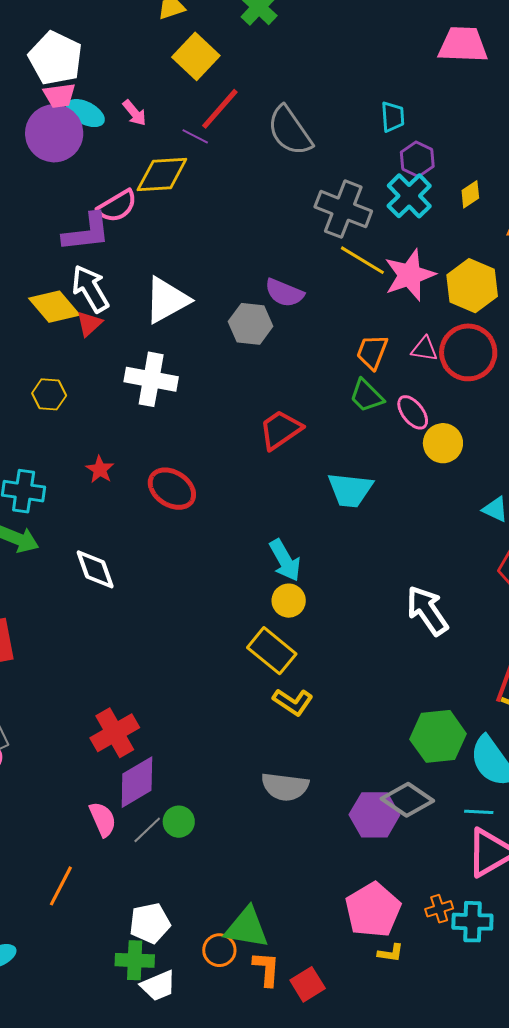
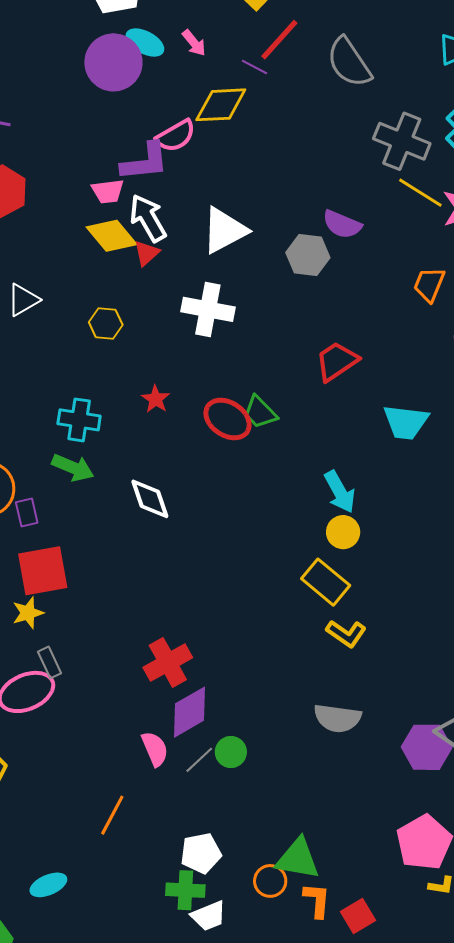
pink trapezoid: (59, 96) -> (108, 191), moved
green trapezoid: (367, 396) -> (260, 412), moved

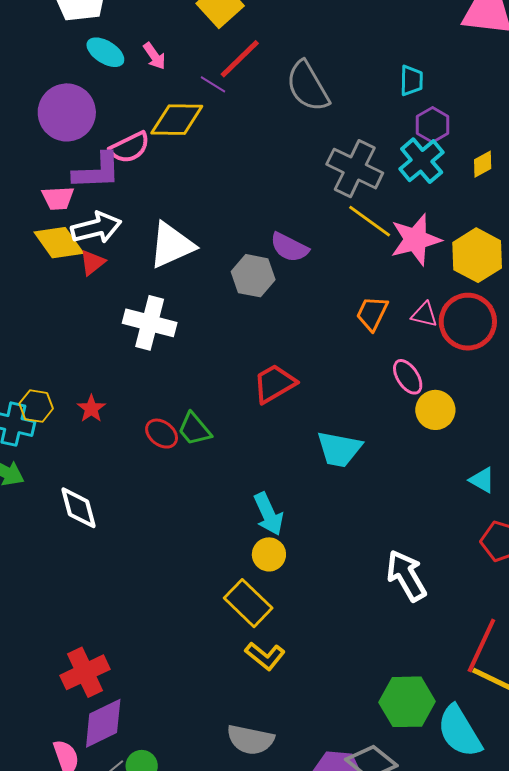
purple circle: (113, 62) -> (67, 112), moved
white arrow: (148, 218) -> (96, 228), turned 102
yellow hexagon: (106, 323) -> (36, 406), moved
red ellipse: (228, 419) -> (162, 434), size x0.7

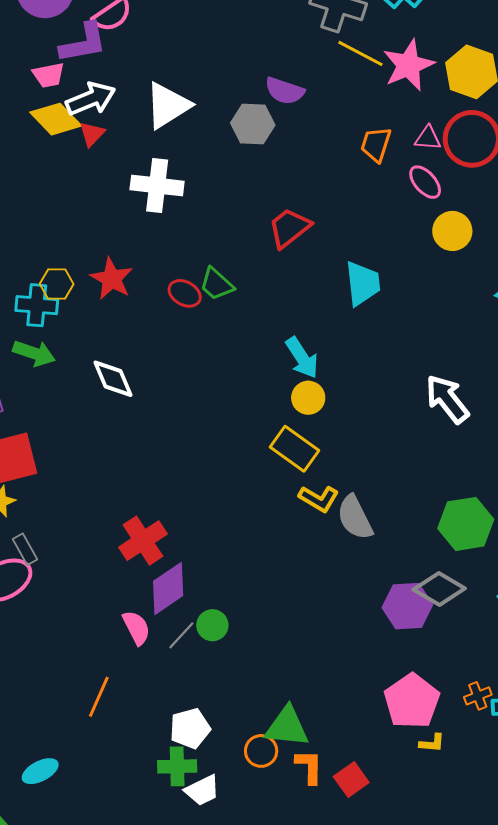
pink ellipse: (408, 377) -> (425, 182), moved
red star: (91, 409) -> (112, 279), size x1.5
cyan trapezoid: (339, 449) -> (363, 283), turned -99
gray semicircle: (250, 740) -> (355, 517), moved, turned 60

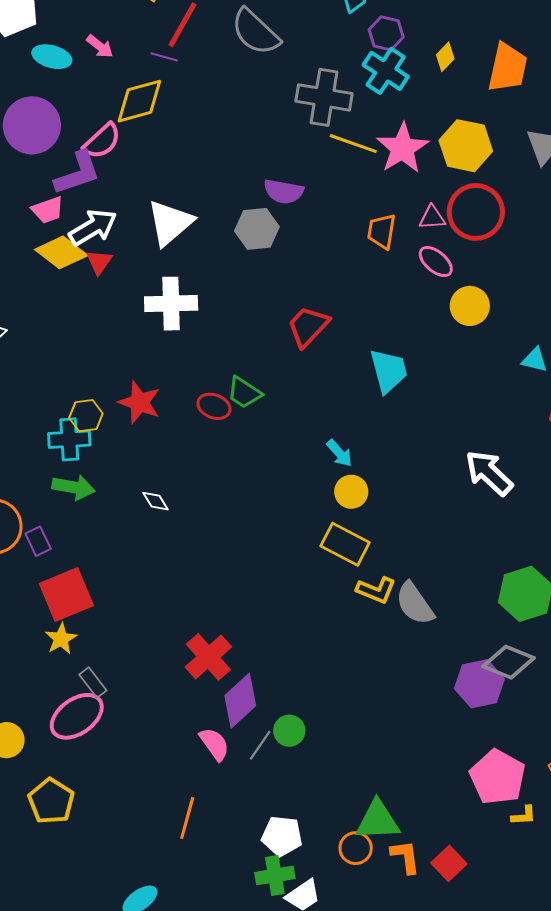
cyan arrow: (302, 358) -> (339, 453), size x0.7
white diamond: (113, 379) -> (155, 501), size x0.6
white pentagon: (190, 728) -> (282, 836), turned 30

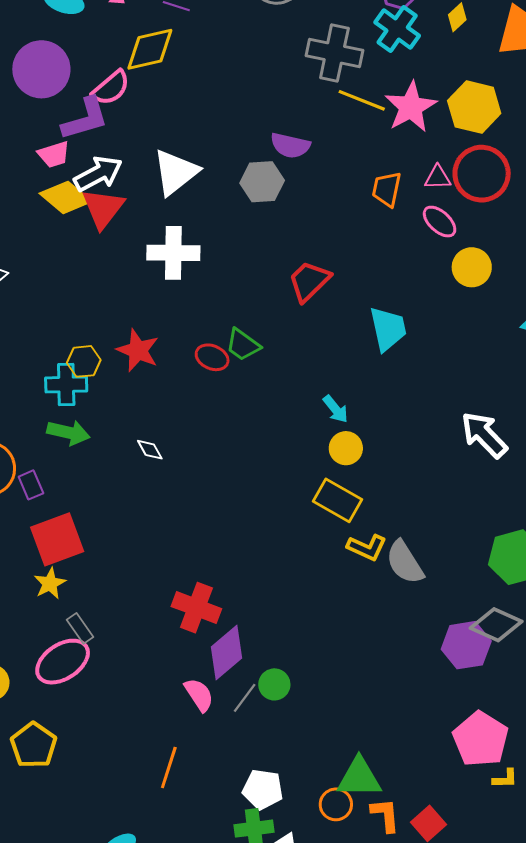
red triangle: (99, 262) -> (103, 208), size x1.6
red cross: (208, 657) -> (196, 608), turned -30

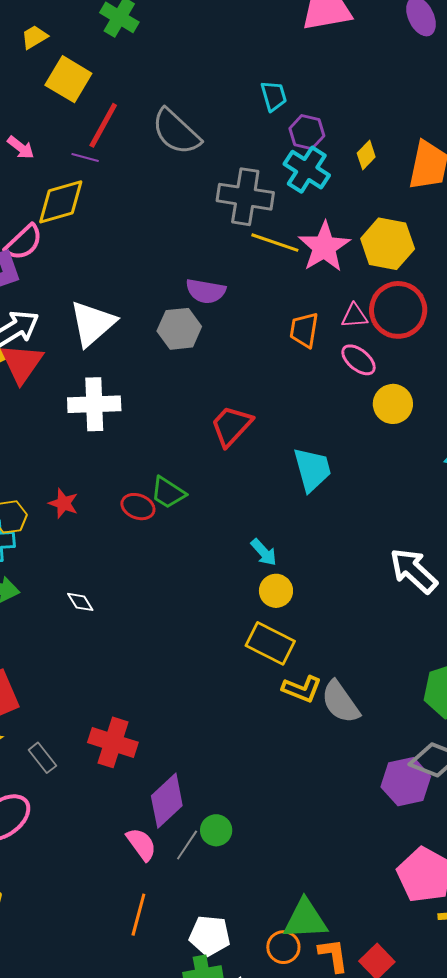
red star: (138, 350) -> (63, 503), size x0.7
red cross: (196, 608) -> (113, 742), moved
gray rectangle: (80, 628) -> (42, 758), moved
orange line: (169, 768) -> (138, 915), moved

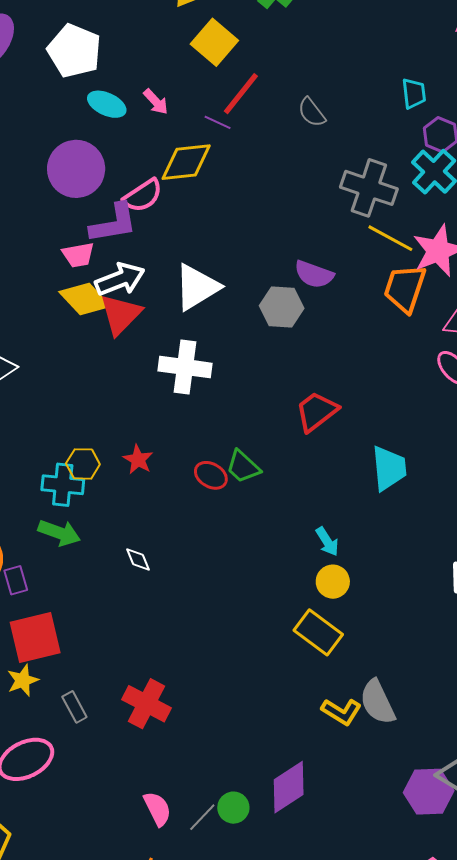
gray semicircle: (176, 132) -> (312, 112), size x0.6
orange trapezoid: (304, 330) -> (405, 288), moved, size x1.4
yellow L-shape: (302, 689) -> (341, 712), moved
purple diamond: (167, 801) -> (289, 787), moved

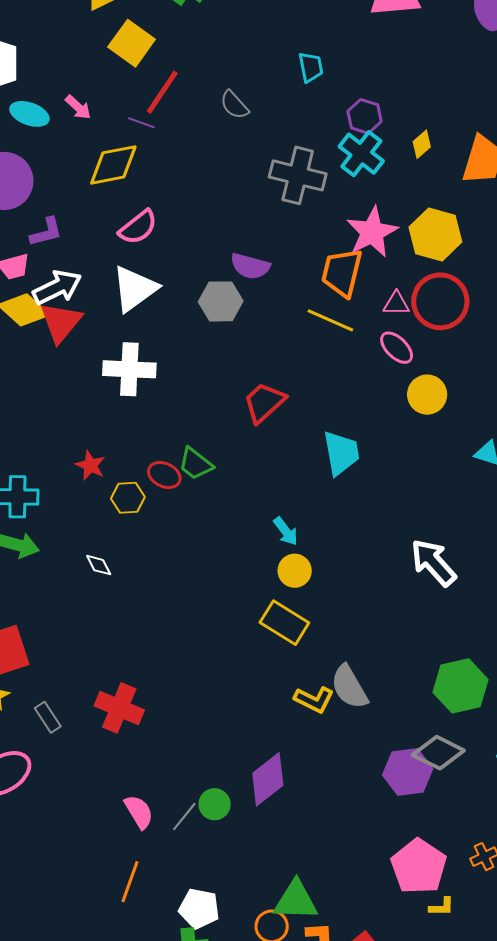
cyan trapezoid: (414, 93) -> (311, 67), moved
pink semicircle: (143, 196) -> (138, 227), moved
purple L-shape: (114, 223) -> (46, 232), size x0.7
yellow line: (390, 238) -> (330, 320), moved
yellow hexagon: (83, 464) -> (128, 498), moved

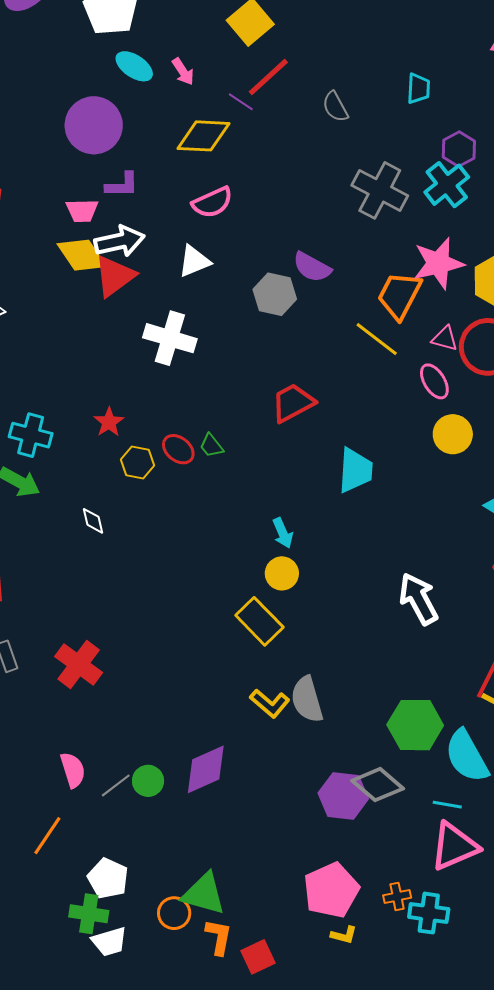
white triangle: (135, 289) -> (194, 261), size x0.7
green trapezoid: (196, 464) -> (211, 446), size x0.7

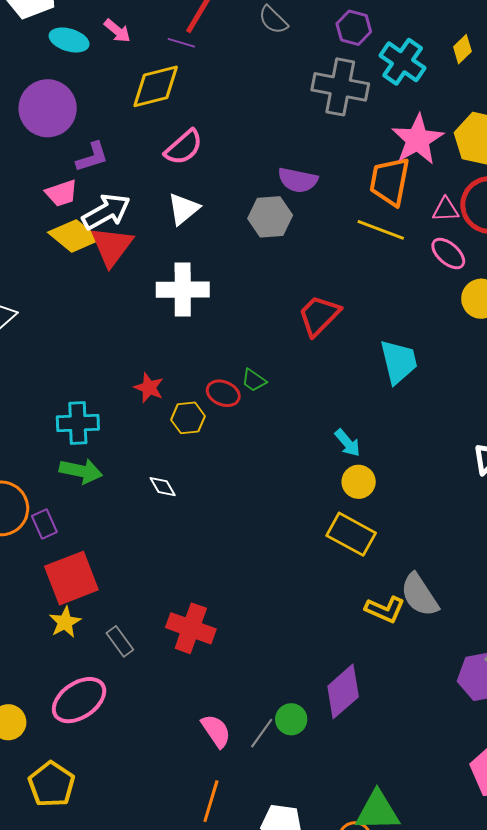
purple hexagon: (459, 149) -> (354, 28), moved

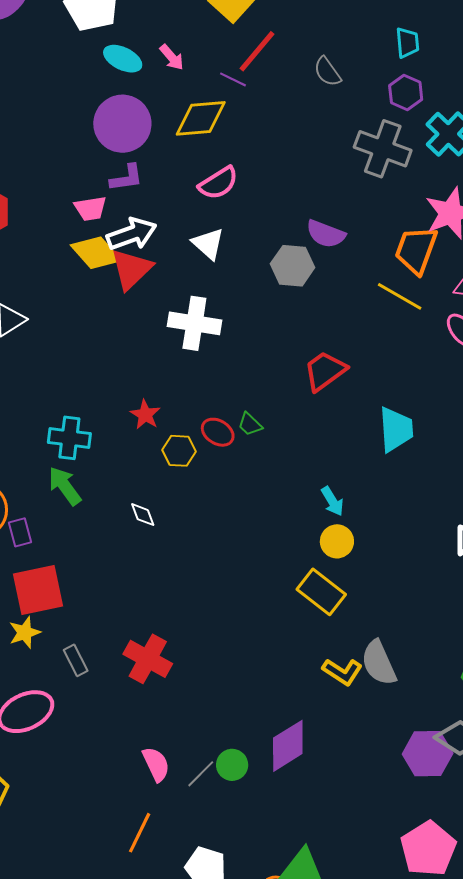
purple circle: (48, 108) -> (122, 124), moved
white triangle: (183, 209) -> (208, 244), turned -48
green arrow: (81, 471) -> (65, 486), turned -147

